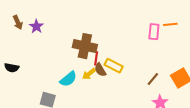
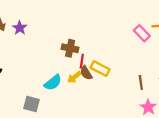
pink rectangle: (154, 32) -> (142, 33), turned -49
brown cross: (85, 46) -> (70, 48), size x0.7
brown line: (153, 79) -> (141, 83), turned -48

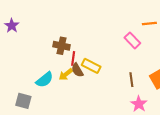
pink rectangle: (142, 33) -> (132, 40), moved

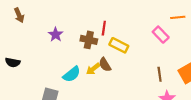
purple star: (12, 26) -> (56, 35), moved
red line: (73, 58) -> (104, 28), moved
yellow rectangle: (91, 66) -> (119, 45), moved

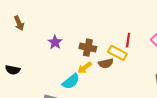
red line: (104, 28) -> (128, 40), moved
brown semicircle: (105, 65) -> (106, 63), moved, turned -72
yellow arrow: (93, 69) -> (85, 68), moved

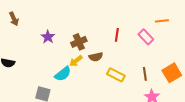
brown cross: (88, 48) -> (79, 42), turned -35
yellow rectangle: (117, 53) -> (116, 75), moved

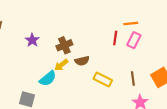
orange line: (162, 21) -> (131, 24), moved
red line: (117, 35) -> (115, 38), moved
pink rectangle: (146, 37) -> (134, 40), turned 70

